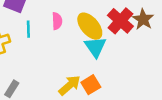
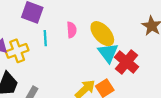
red cross: (120, 21) -> (126, 62), moved

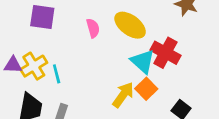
cyan line: (45, 38) -> (57, 74), moved
cyan triangle: (108, 53) -> (143, 61), moved

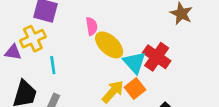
yellow ellipse: (130, 25) -> (109, 45), moved
yellow cross: (34, 66) -> (33, 39), moved

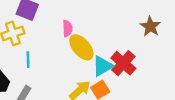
cyan triangle: (134, 63) -> (103, 66), turned 35

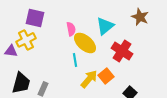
cyan line: (28, 60) -> (75, 60), moved
cyan triangle: (103, 66) -> (105, 26), moved

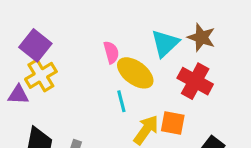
brown star: (140, 17) -> (201, 37), moved
purple square: (35, 18) -> (35, 45), moved, turned 30
orange square: (106, 76) -> (173, 123), turned -35

